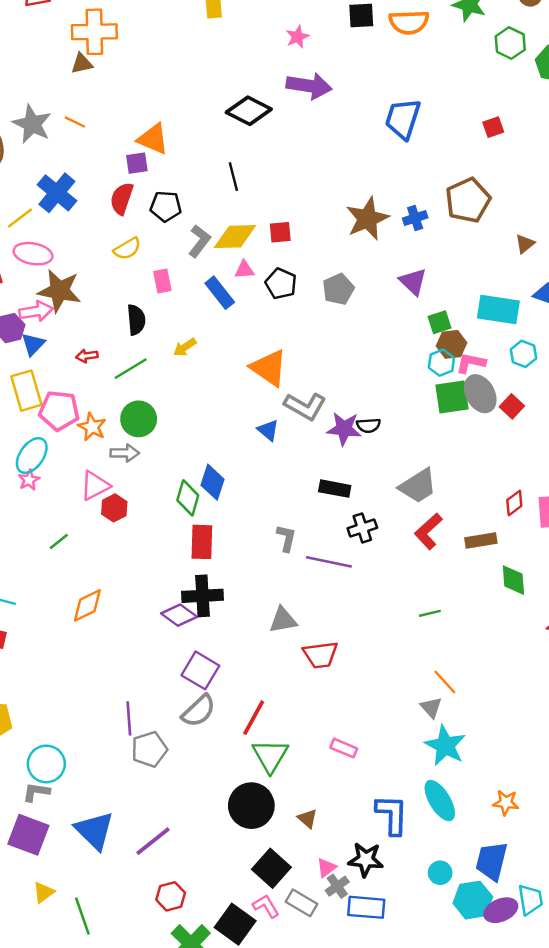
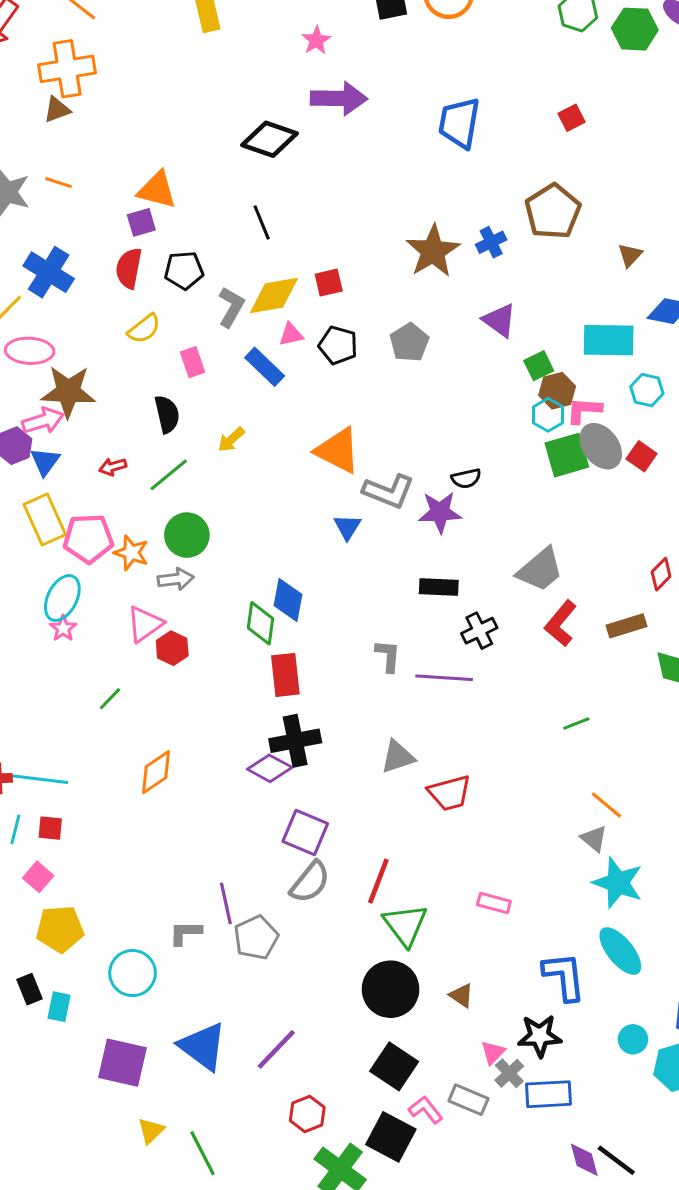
black semicircle: (369, 425) -> (466, 478), moved
blue triangle: (268, 430) -> (347, 527), turned 30
gray L-shape: (36, 792) -> (185, 933), moved
black square: (271, 868) -> (394, 1066), moved

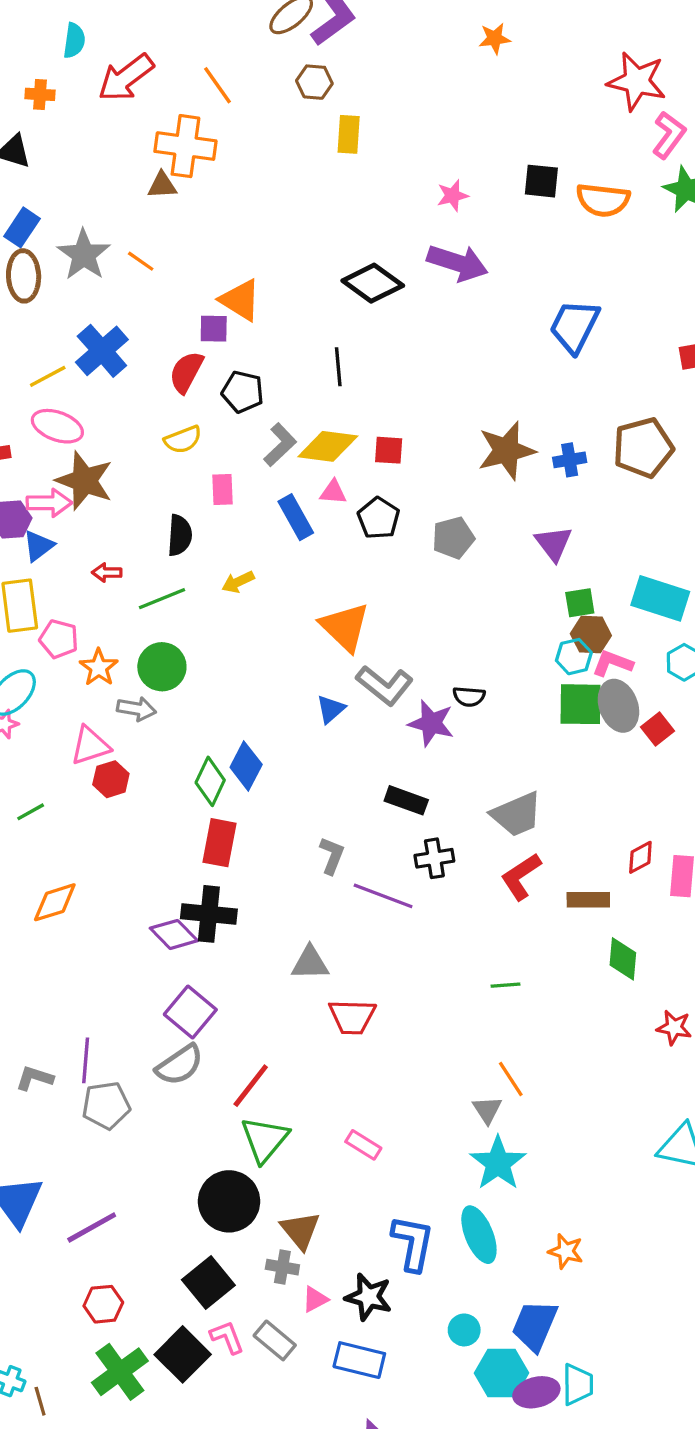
pink pentagon: (88, 538) -> (59, 639), size x0.7
brown triangle: (461, 995) -> (300, 1230), size x1.5
gray cross: (509, 1073) -> (282, 1267), moved, turned 36

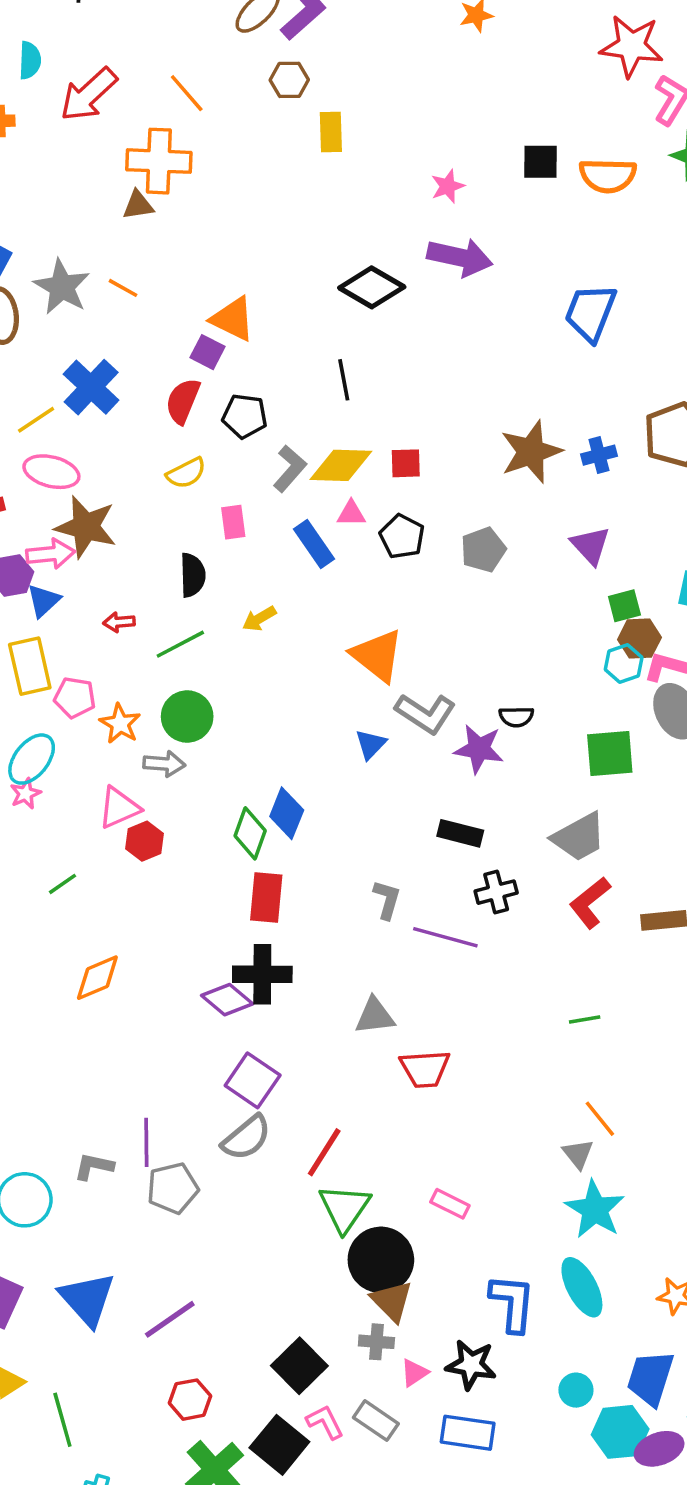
purple square: (214, 329) -> (208, 352), turned 32
green square: (581, 704) -> (610, 754), moved
black circle: (229, 1201) -> (381, 1260), moved

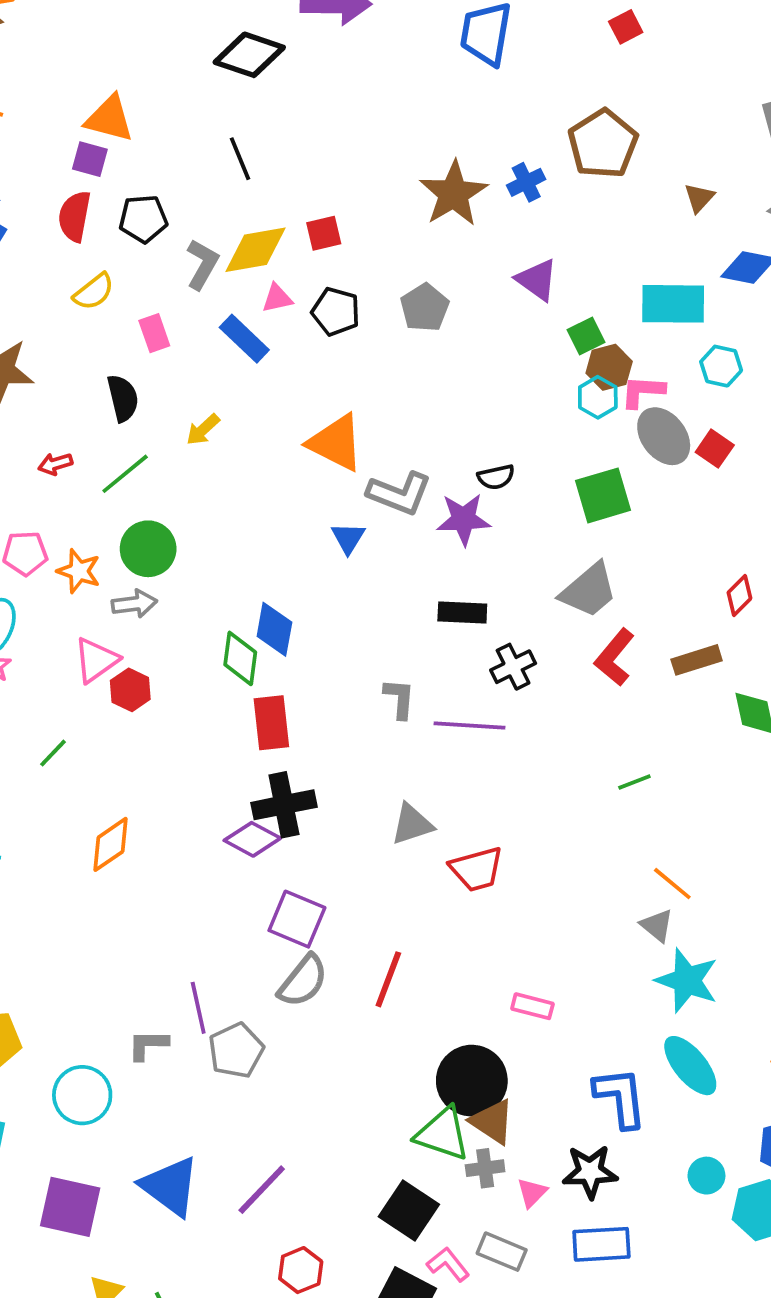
green triangle: (345, 1208) -> (443, 1134), moved, turned -34

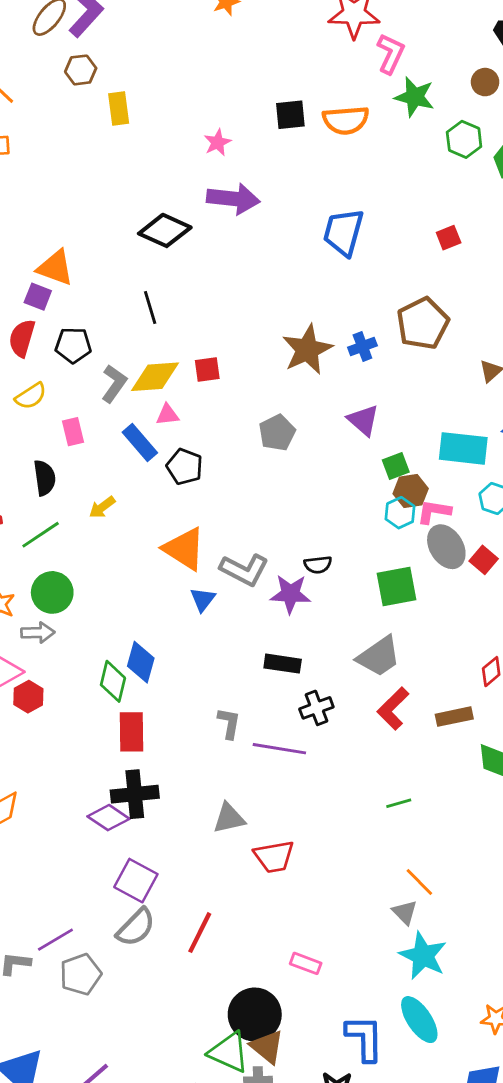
black pentagon: (336, 312) -> (185, 467), moved
orange triangle: (336, 443) -> (184, 549), moved
purple line: (198, 1008) -> (55, 940), turned 66

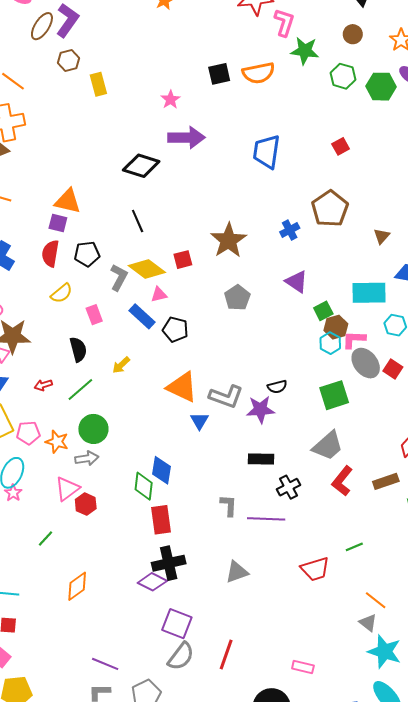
brown star: (307, 350) -> (229, 240), moved
yellow diamond: (155, 377) -> (147, 269), turned 48
red trapezoid: (274, 857) -> (315, 569), moved
purple line: (55, 940) -> (105, 664), moved, turned 60

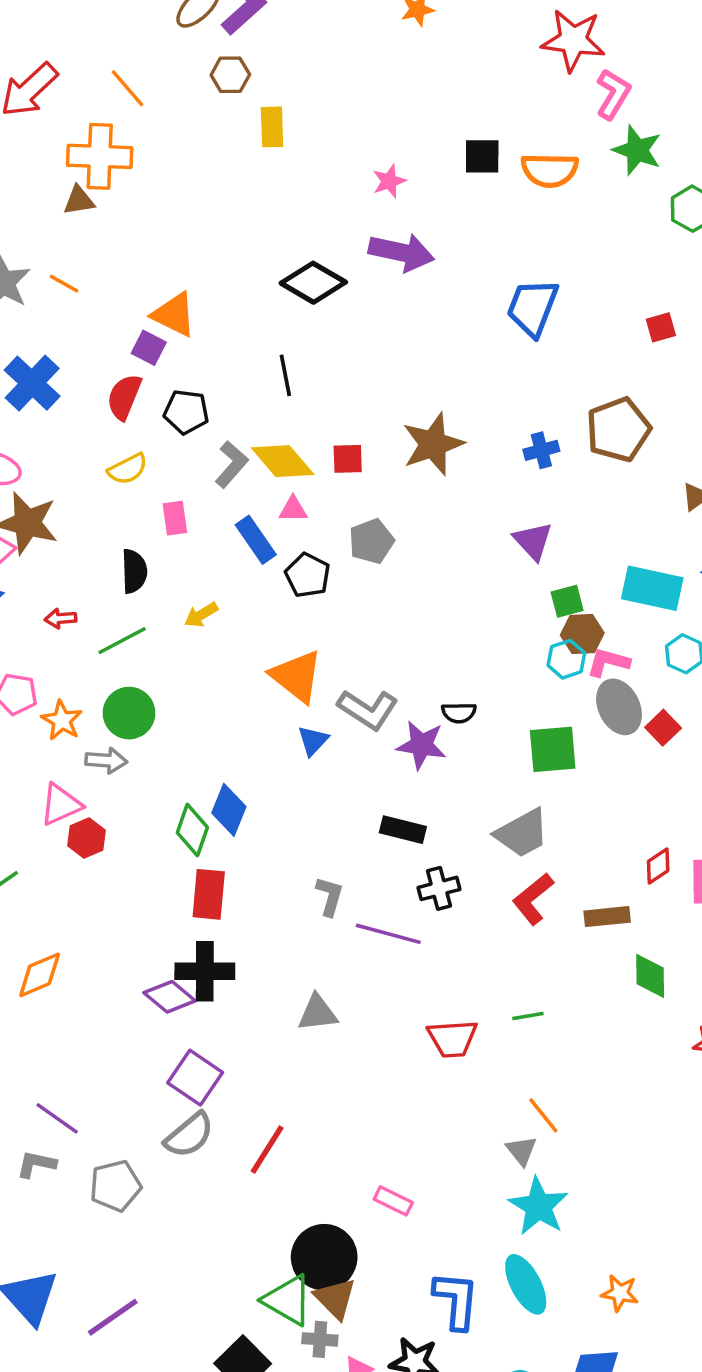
gray pentagon: (237, 298) -> (371, 541), moved

